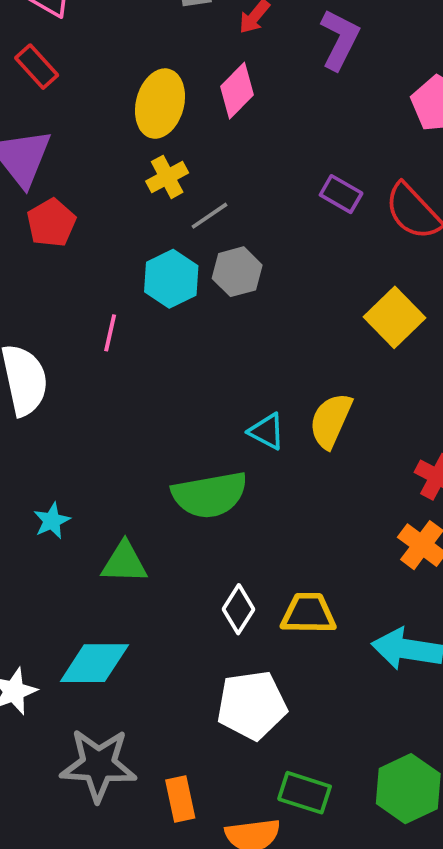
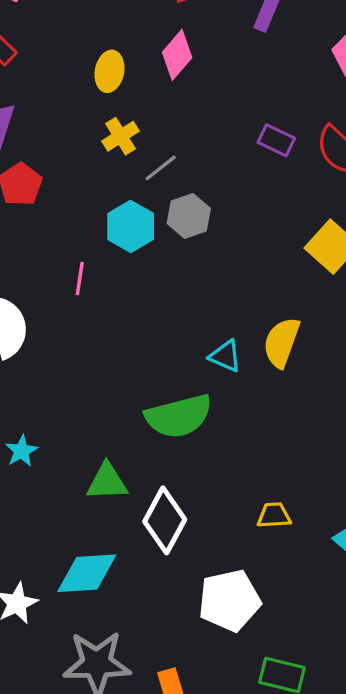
yellow ellipse: (160, 104) -> (109, 71), size x0.7
cyan star: (52, 521) -> (21, 451), moved
white diamond: (238, 609) -> (165, 520), moved, size x1.5
yellow trapezoid: (308, 613) -> (274, 515), size x0.7

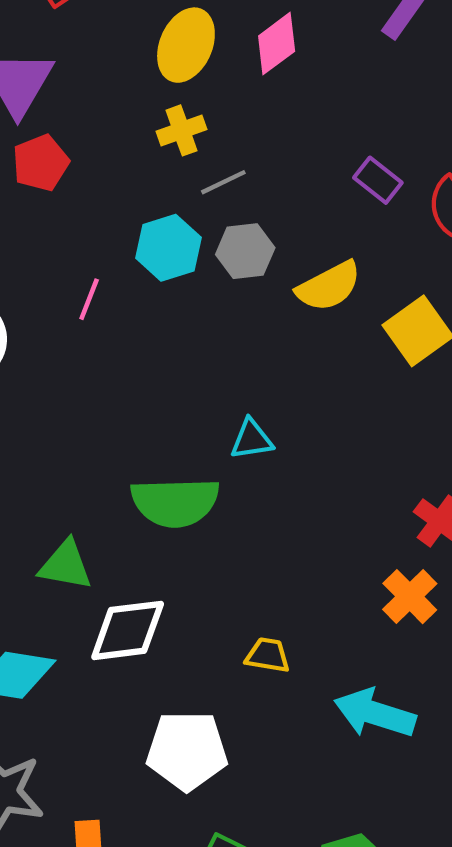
yellow ellipse: (109, 71) -> (186, 45), size x1.4
yellow semicircle: (282, 342) -> (329, 286), moved, turned -150
cyan triangle: (225, 356) -> (252, 439), turned -45
white diamond: (165, 520) -> (128, 630), turned 42

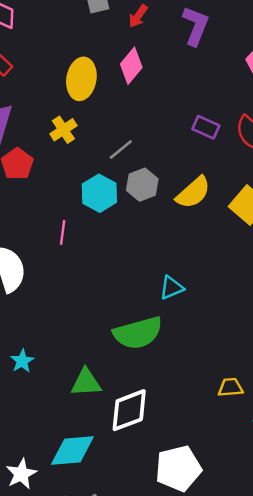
yellow cross: (182, 130) -> (63, 130), moved
yellow trapezoid: (268, 655) -> (231, 387), moved

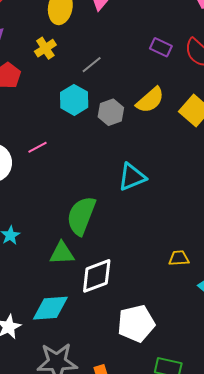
gray hexagon: (142, 185) -> (111, 112), moved
pink line: (63, 232) -> (38, 147), moved, turned 54
cyan triangle: (172, 288) -> (132, 177), size x1.4
green semicircle: (138, 333) -> (81, 216), moved, turned 126

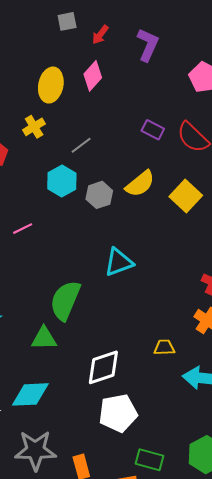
white diamond: (97, 276) -> (103, 367), moved

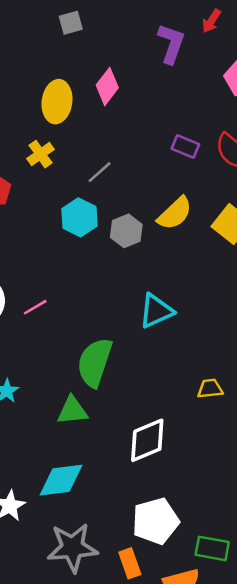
red arrow: (100, 35) -> (211, 21), moved
pink line: (23, 229) -> (35, 307), moved
yellow trapezoid: (164, 347) -> (210, 389), moved
white pentagon: (118, 413) -> (156, 521), moved

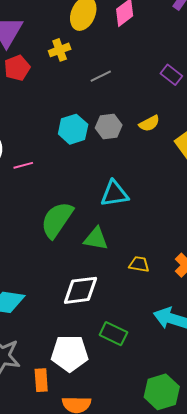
yellow semicircle: (175, 213) -> (149, 123), size x0.7
cyan hexagon: (79, 217) -> (73, 129), moved
green triangle: (72, 411) -> (96, 239), moved
green rectangle: (212, 548) -> (113, 334), moved

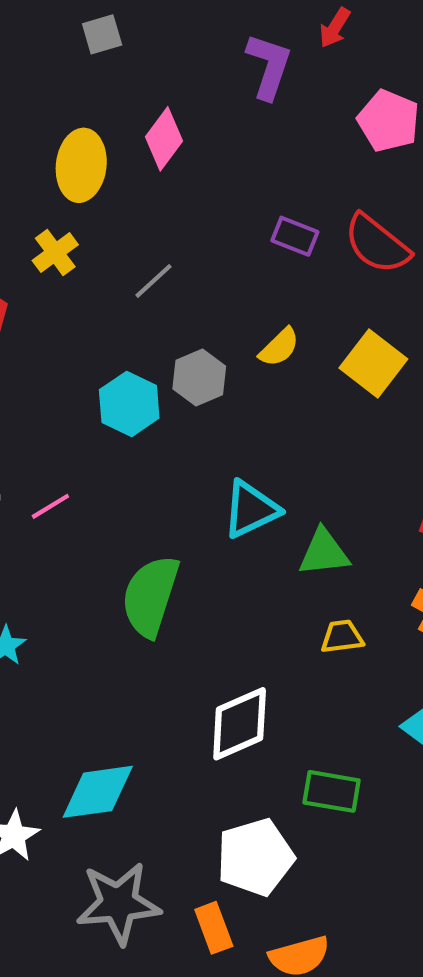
green triangle: (96, 239) -> (324, 552), moved

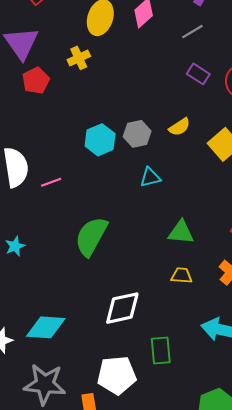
gray line: (153, 281) -> (192, 32), moved
cyan triangle: (251, 509) -> (150, 177), moved, size x0.7
green rectangle: (332, 791) -> (161, 351), turned 64

